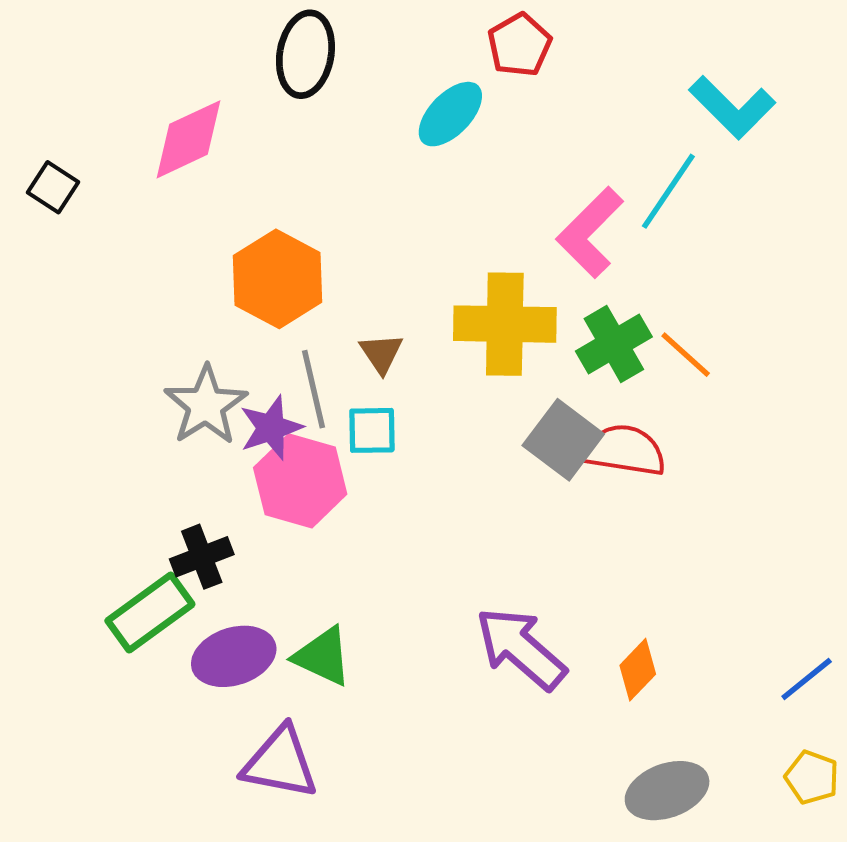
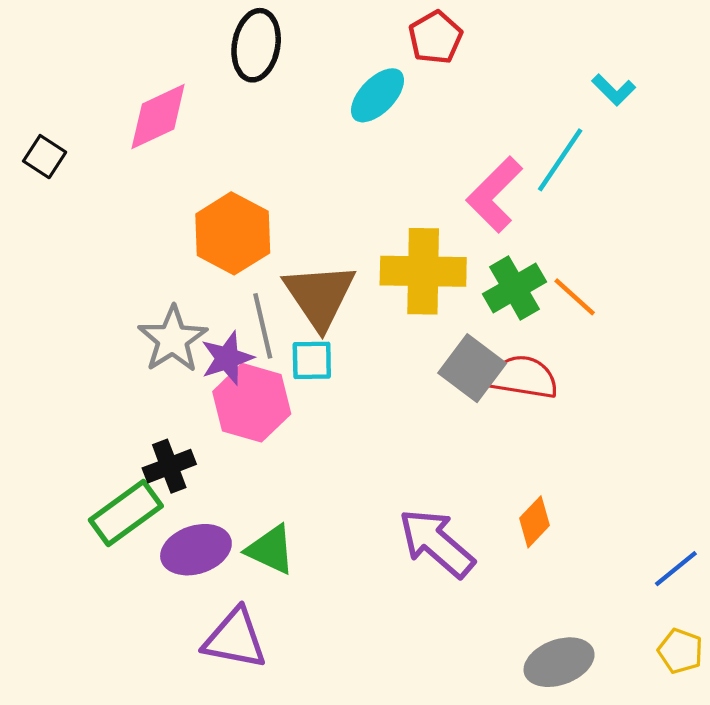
cyan L-shape: (732, 107) -> (614, 90), size x0.6
brown triangle: (381, 353) -> (320, 296), size x2.0
orange diamond: (638, 670) -> (535, 522), moved

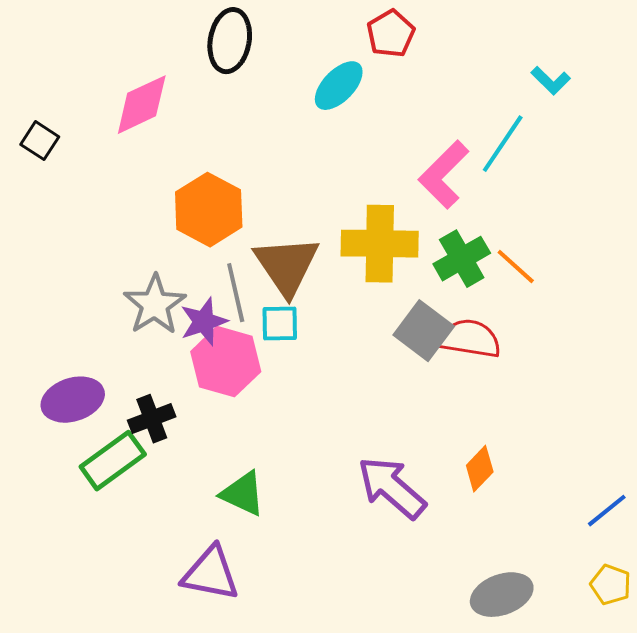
purple ellipse: (196, 550) -> (73, 400), moved

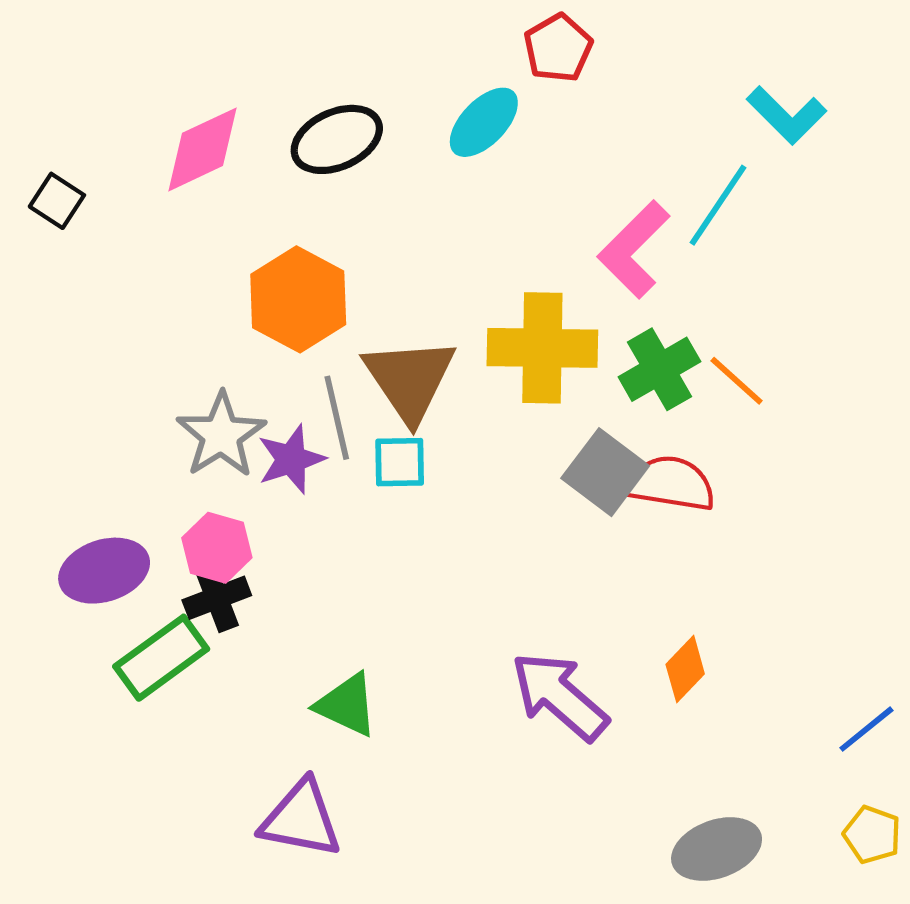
black ellipse: (230, 41) -> (337, 139), moved, turned 56
cyan L-shape: (551, 81) -> (787, 115), size x1.4
pink hexagon: (226, 362) -> (217, 548), moved, size x0.7

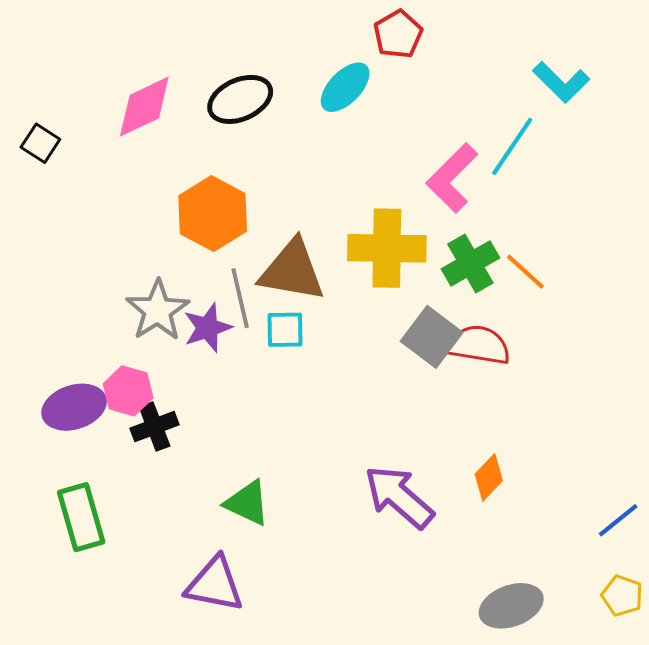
brown triangle: (410, 379) -> (292, 271), turned -46
pink hexagon: (217, 548) -> (128, 391), moved
green rectangle: (161, 658) -> (81, 517), moved, turned -70

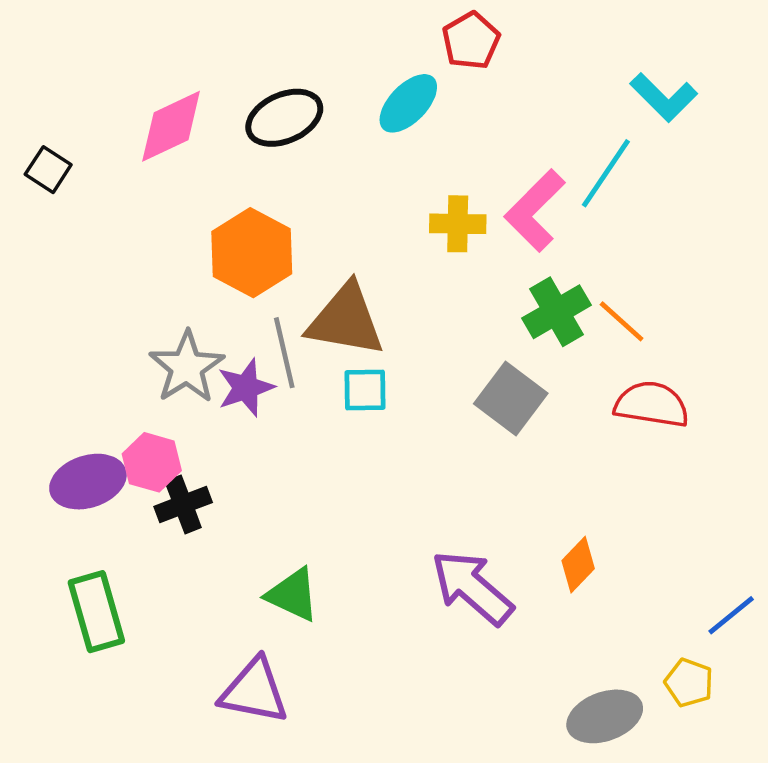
yellow cross: (387, 248) -> (458, 224), moved, size x0.6
cyan square: (285, 330) -> (365, 390), moved
red semicircle: (479, 345) -> (652, 404), moved
yellow pentagon: (622, 596) -> (689, 683), moved

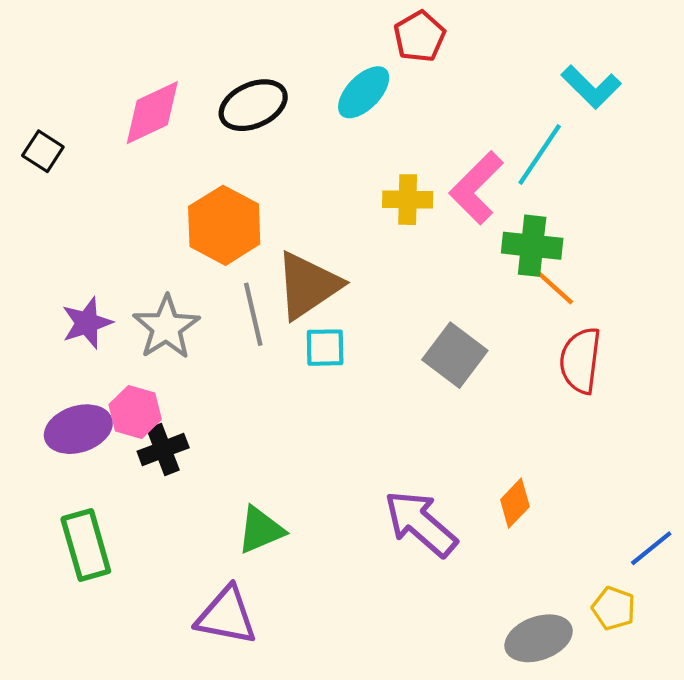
green cross: (556, 312) -> (532, 246), moved, turned 36
brown triangle: (346, 320) -> (308, 285), turned -44
purple star: (246, 388) -> (87, 323), moved
red semicircle: (652, 404) -> (580, 360), turned -92
green triangle: (293, 595) -> (261, 530), turned -48

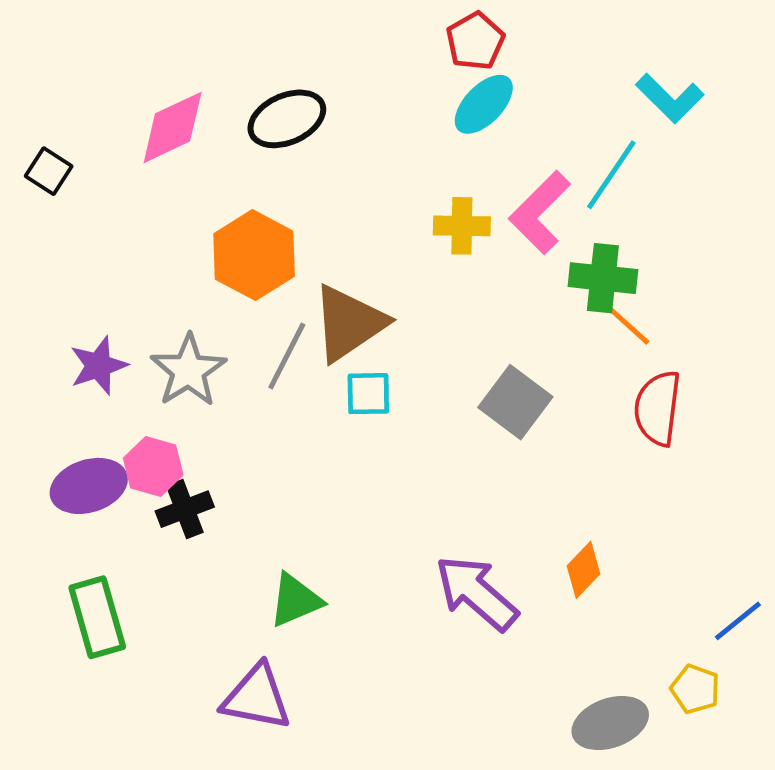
cyan ellipse: (364, 92) -> (484, 104), moved
gray line: (253, 314) -> (287, 356), turned 40

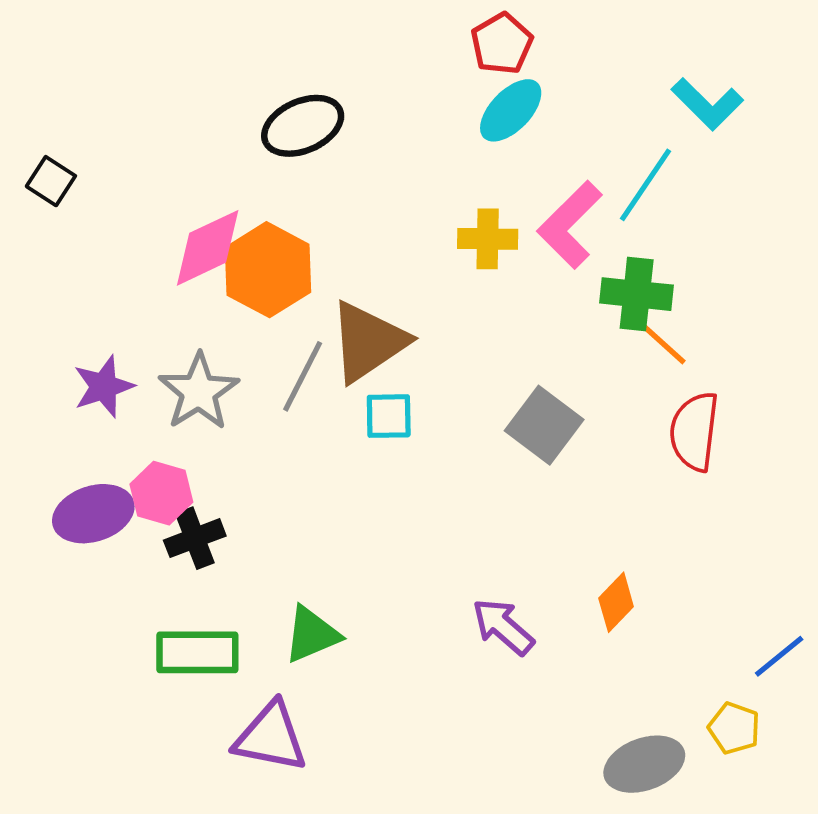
pink diamond: (173, 127) -> (208, 248), moved
purple arrow: (476, 593) -> (503, 627), size x0.7
green rectangle: (97, 617) -> (197, 652), moved, turned -74

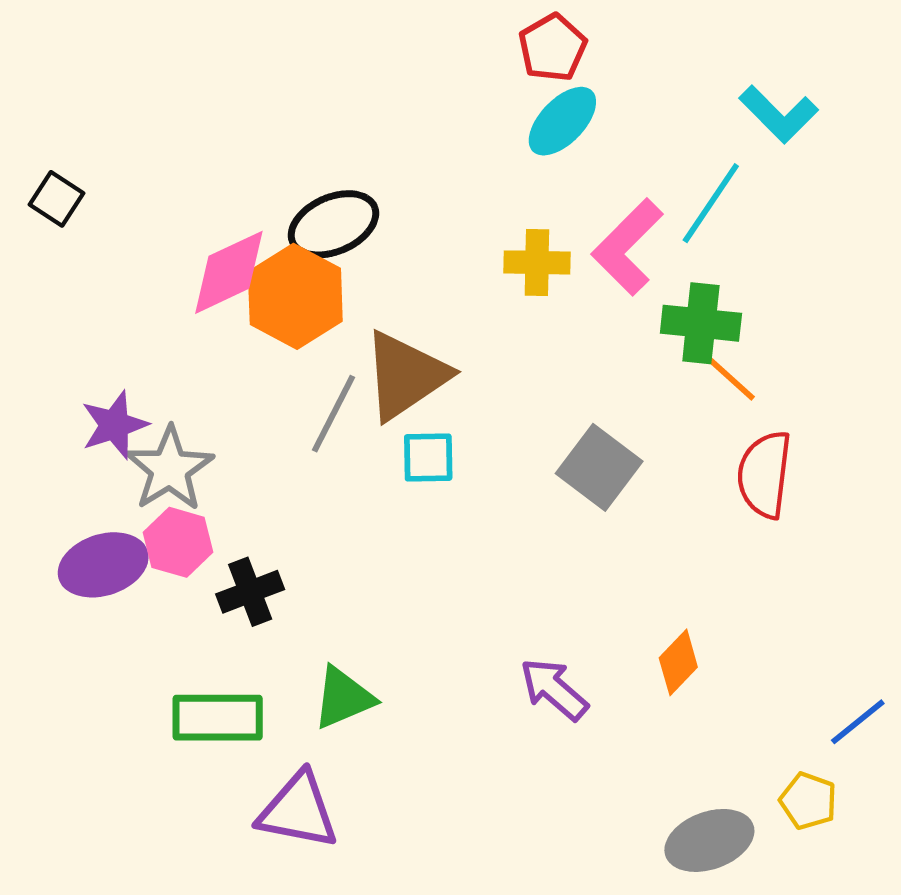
black ellipse: (303, 126) -> (333, 224), moved
gray star: (199, 392) -> (170, 469), moved
black cross: (195, 538) -> (250, 592), moved

